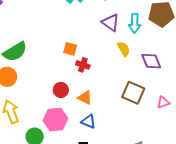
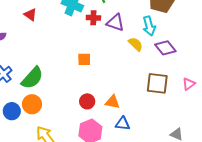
cyan arrow: (135, 23) -> (149, 26), moved
red cross: (83, 65) -> (93, 18), moved

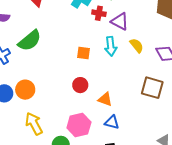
cyan arrow: (149, 26) -> (111, 46), moved
green semicircle: (32, 78) -> (30, 41), moved
red circle: (87, 101) -> (80, 85), moved

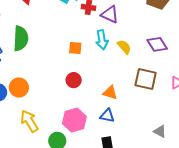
green semicircle: (30, 41) -> (21, 38), turned -45
yellow semicircle: (137, 46) -> (124, 47), moved
orange triangle: (105, 99) -> (110, 93), moved

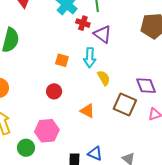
purple diamond: (157, 44) -> (146, 86), moved
yellow semicircle: (124, 47) -> (104, 78), moved
blue triangle: (107, 116) -> (95, 153), moved

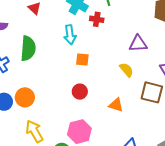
purple triangle: (102, 34) -> (138, 44), moved, turned -30
cyan arrow: (90, 58) -> (70, 35), moved

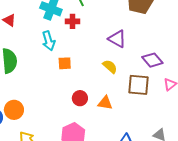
purple triangle: (138, 44) -> (117, 39), turned 42
red circle: (80, 92) -> (80, 98), moved

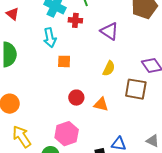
purple triangle: (117, 39) -> (109, 31), moved
yellow semicircle: (110, 67) -> (109, 68), turned 70

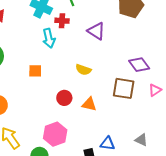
cyan arrow: (50, 38) -> (49, 38), moved
orange square: (64, 61) -> (35, 71), moved
yellow semicircle: (109, 68) -> (83, 70), moved, turned 84

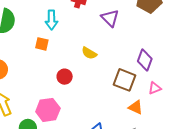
cyan arrow: (49, 38) -> (51, 20), moved
purple diamond: (139, 65) -> (145, 60), turned 45
orange triangle: (89, 104) -> (136, 107), moved

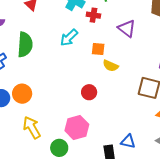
cyan arrow: (51, 20) -> (69, 38), turned 54
orange square: (42, 44) -> (98, 49), moved

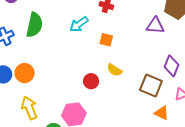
purple triangle: (127, 28) -> (155, 26), moved, turned -42
yellow semicircle: (111, 66) -> (115, 70), moved

